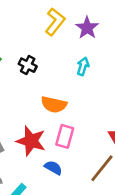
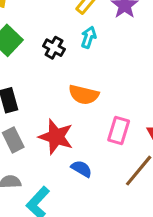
cyan arrow: (83, 66) -> (89, 37), moved
pink rectangle: (65, 136) -> (119, 131), moved

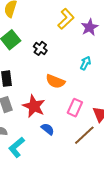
cyan arrow: (89, 37) -> (85, 63), moved

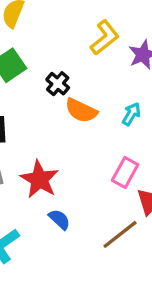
orange semicircle: (55, 81) -> (81, 111), moved
pink rectangle: (75, 108) -> (125, 172), moved

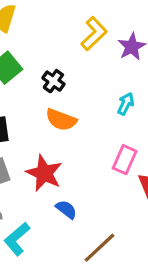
orange semicircle: (81, 111) -> (61, 120), moved
brown line: (120, 234) -> (100, 248), moved

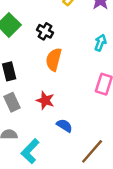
orange semicircle: (61, 120) -> (54, 59), turned 90
red star: (44, 173) -> (45, 100), size x0.7

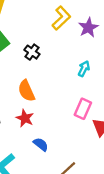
orange semicircle: (54, 59) -> (26, 91), moved, turned -45

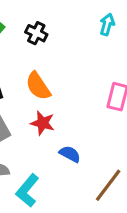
cyan arrow: (84, 69) -> (107, 24), moved

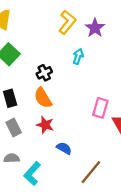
cyan arrow: (107, 24) -> (78, 56), moved
black cross: (36, 33) -> (44, 73), moved, turned 35

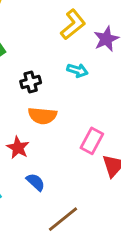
cyan arrow: (78, 56) -> (77, 70), turned 77
orange semicircle: (43, 98) -> (42, 116), moved, turned -65

